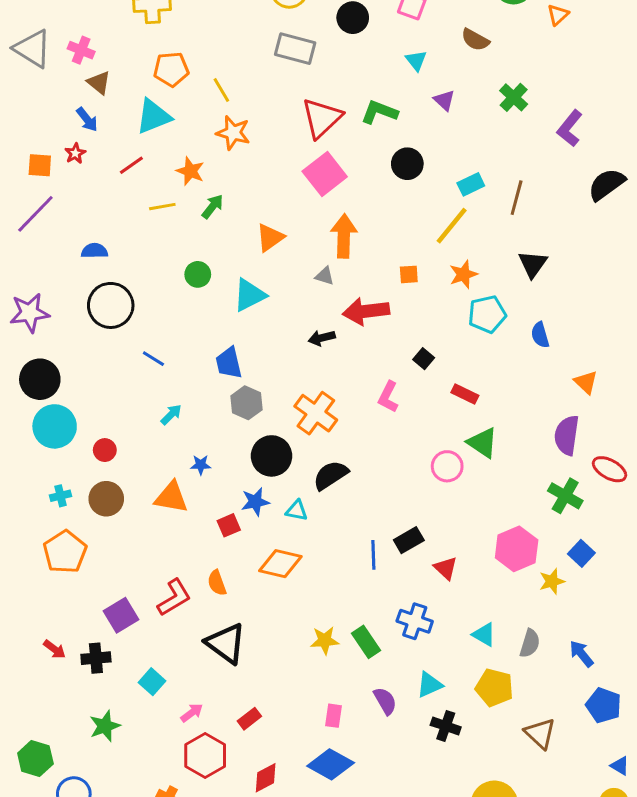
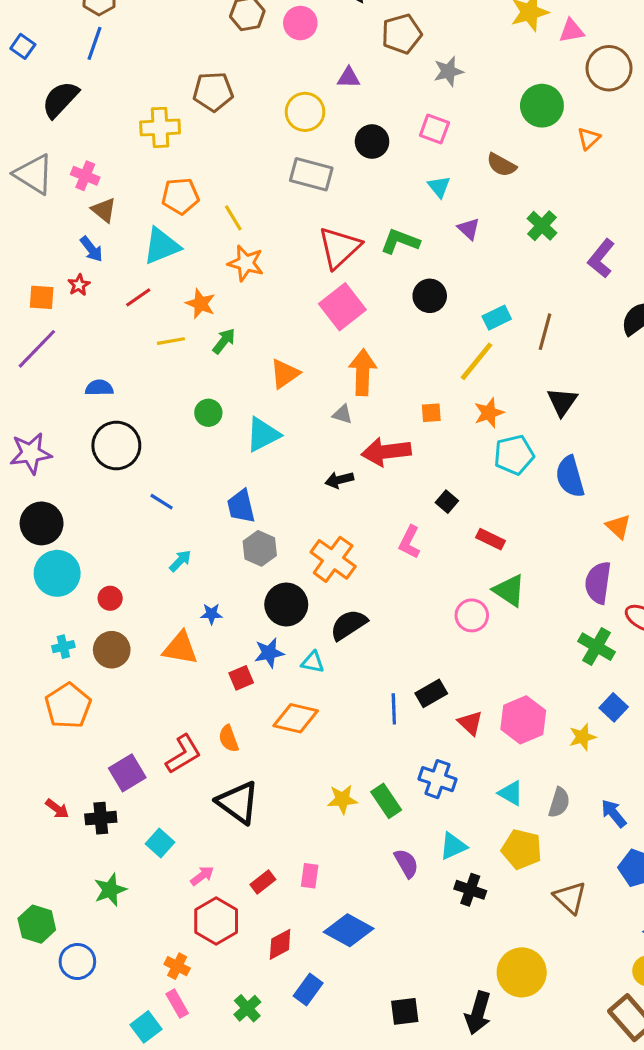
blue semicircle: (540, 335) -> (570, 477), size x1.5
pink hexagon: (517, 549) -> (523, 720), moved
pink rectangle: (334, 716) -> (310, 876), moved

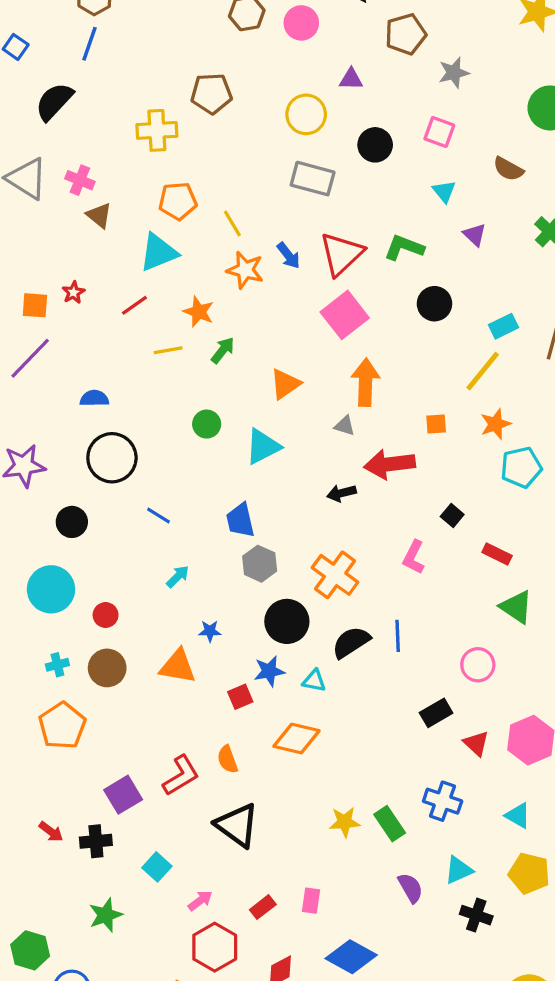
blue arrow: (91, 249) -> (288, 256), moved
black circle: (42, 523) -> (72, 522), moved, size x0.7
pink circle: (472, 615) -> (478, 665), moved
blue line: (394, 709) -> (398, 636), moved

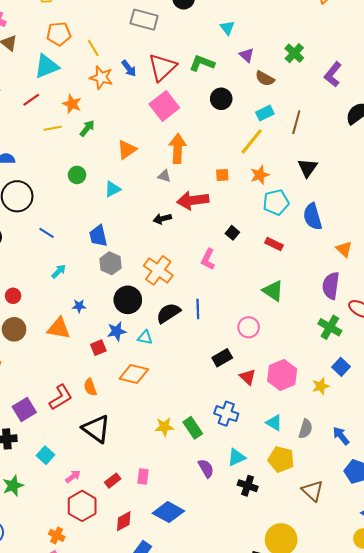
brown semicircle: (508, 169) -> (265, 78), moved
cyan triangle: (263, 447) -> (113, 189), size x0.7
red rectangle: (497, 554) -> (274, 244), moved

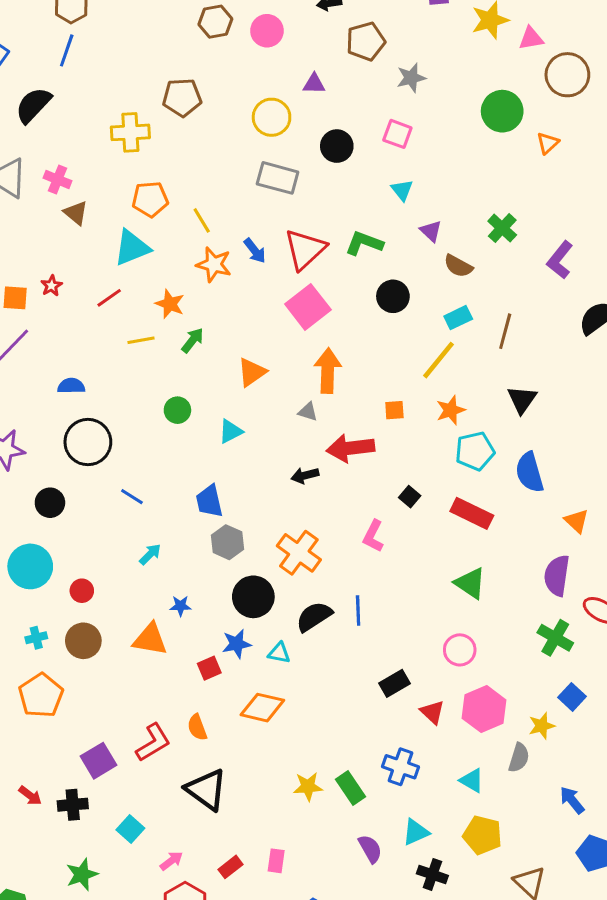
red rectangle: (274, 244) -> (472, 513), size x1.5
pink circle: (249, 327) -> (460, 650), moved
gray semicircle: (305, 429) -> (519, 758), moved

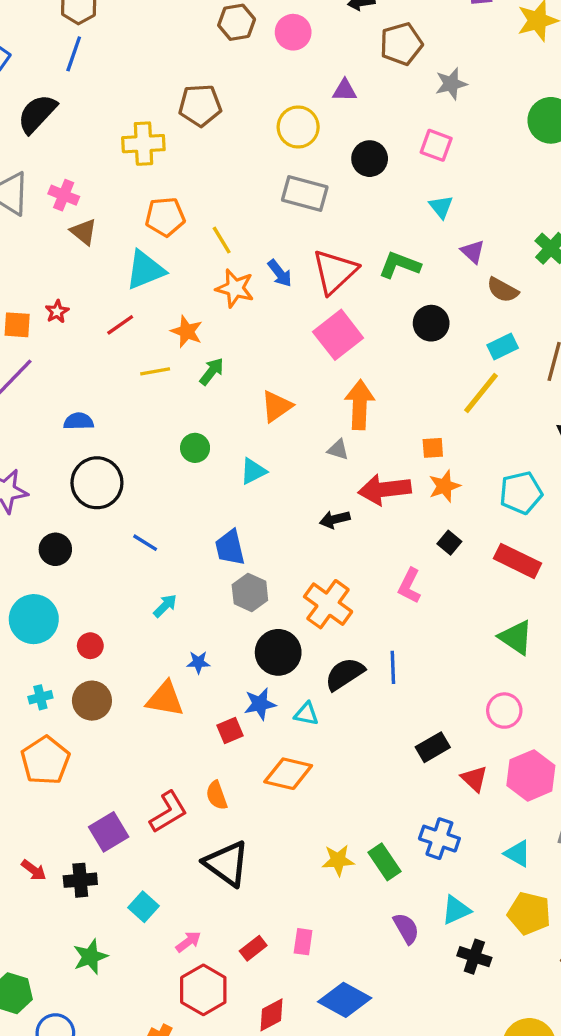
orange star: (451, 410) -> (444, 486), moved

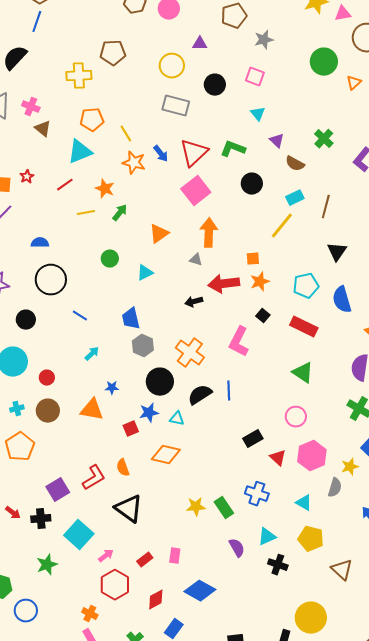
pink L-shape: (410, 586) -> (239, 342), size x1.4
cyan square: (143, 907) -> (79, 535), size x1.6

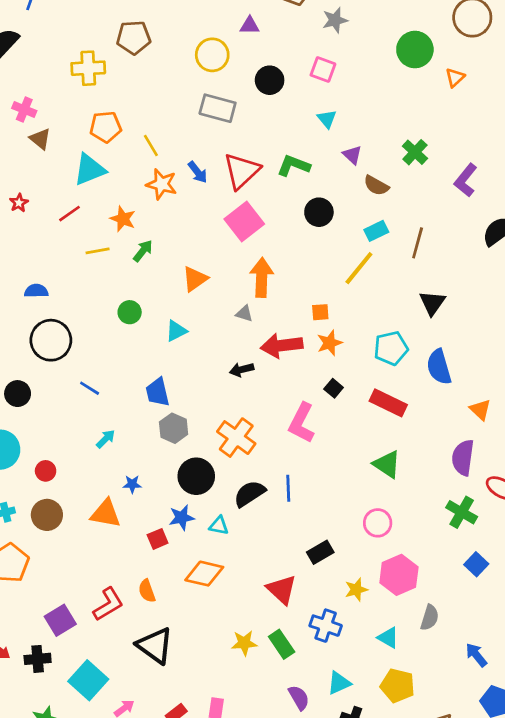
red triangle: (278, 458) -> (282, 590), moved, size x1.4
yellow star: (350, 467) -> (356, 590), moved

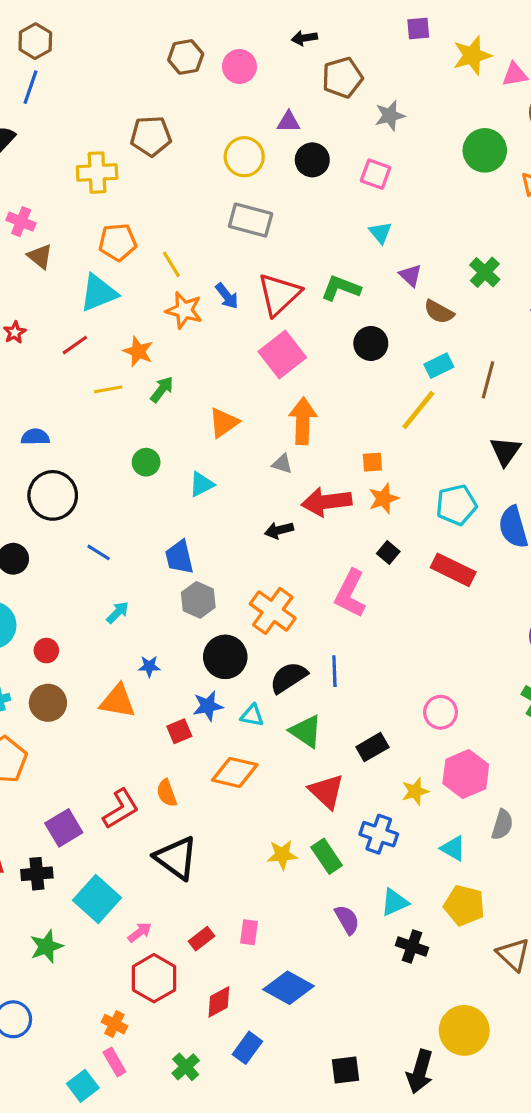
black circle: (270, 80) -> (312, 160), moved
green triangle: (387, 464) -> (306, 731), moved

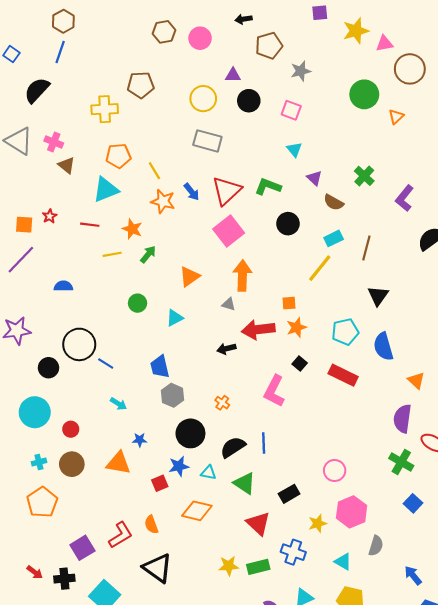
red line: (75, 345) -> (90, 225), turned 42
black circle: (53, 495) -> (79, 344), moved
orange cross: (273, 611) -> (222, 403), size x0.5
cyan arrow: (118, 613) -> (118, 404), turned 77
green rectangle: (327, 856) -> (258, 567), turned -70

